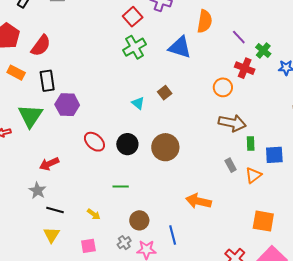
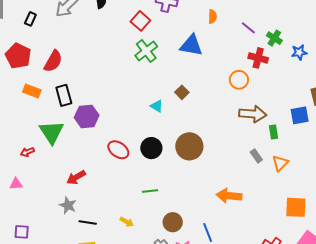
orange semicircle: (205, 21) -> (213, 17), size x0.6
blue square: (274, 155) -> (300, 115), moved

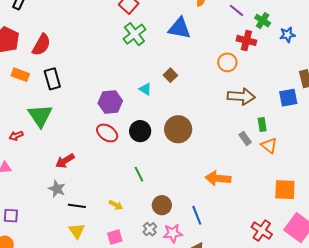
purple hexagon: (87, 116) -> (110, 102), moved
green rectangle: (274, 132) -> (262, 125), moved
orange triangle: (280, 163) -> (269, 146), turned -36
green line: (150, 191) -> (139, 174), turned 70

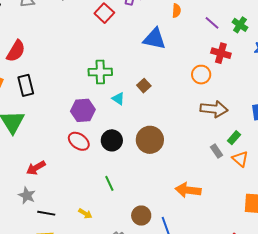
green cross: (263, 21) -> (240, 25), moved
green cross: (134, 34) -> (100, 72), moved, turned 35
green rectangle: (262, 125) -> (234, 138), turned 48
brown circle: (162, 205) -> (141, 216), moved

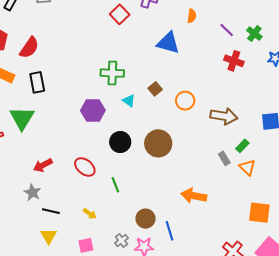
orange circle: (201, 75) -> (185, 101), moved
red ellipse: (79, 141) -> (85, 167), moved

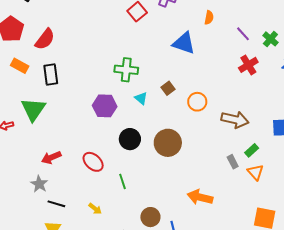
red cross: (234, 61) -> (248, 65), turned 36

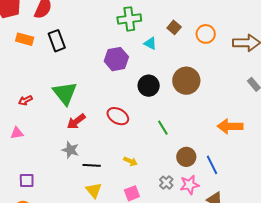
green triangle: (33, 109) -> (65, 93), moved
green line: (122, 181) -> (163, 128), moved

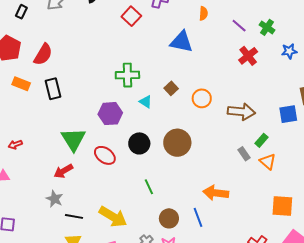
green triangle: (65, 93) -> (73, 139), moved
red ellipse: (118, 116) -> (105, 155), moved
yellow arrow: (130, 161) -> (113, 217), size x2.0
blue line: (212, 165) -> (198, 217), moved

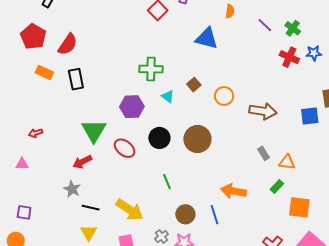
red cross: (248, 56) -> (289, 57), moved, turned -30
green rectangle: (261, 140) -> (277, 187), moved
orange triangle: (268, 162) -> (287, 162), turned -36

